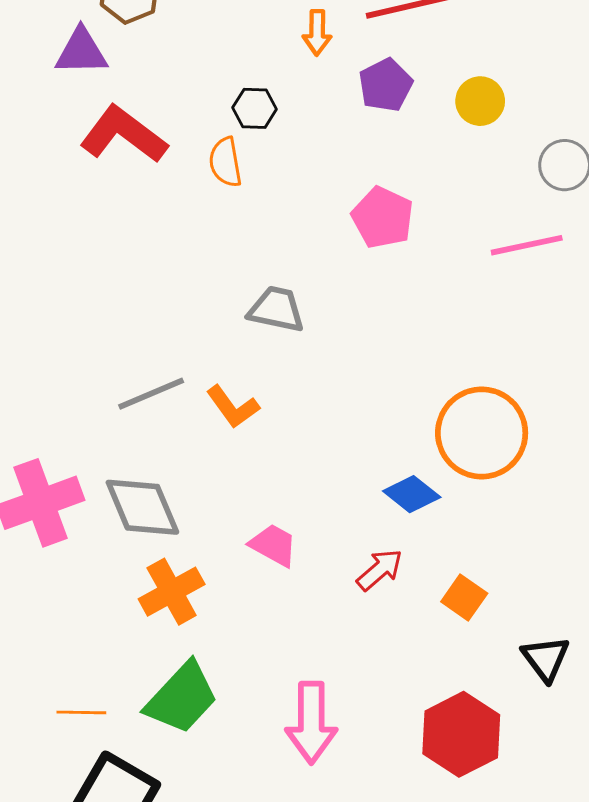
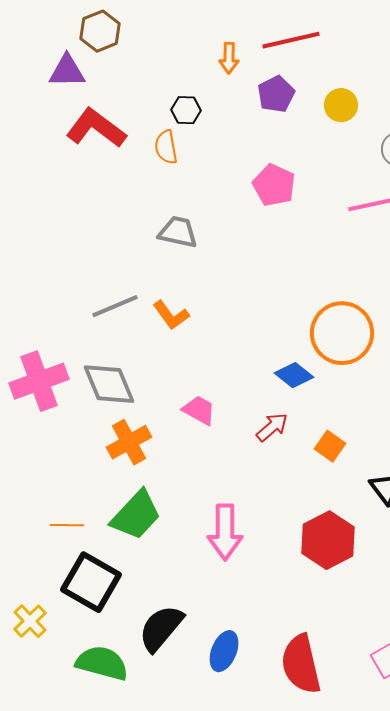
gray trapezoid: (276, 309) -> (178, 232), moved

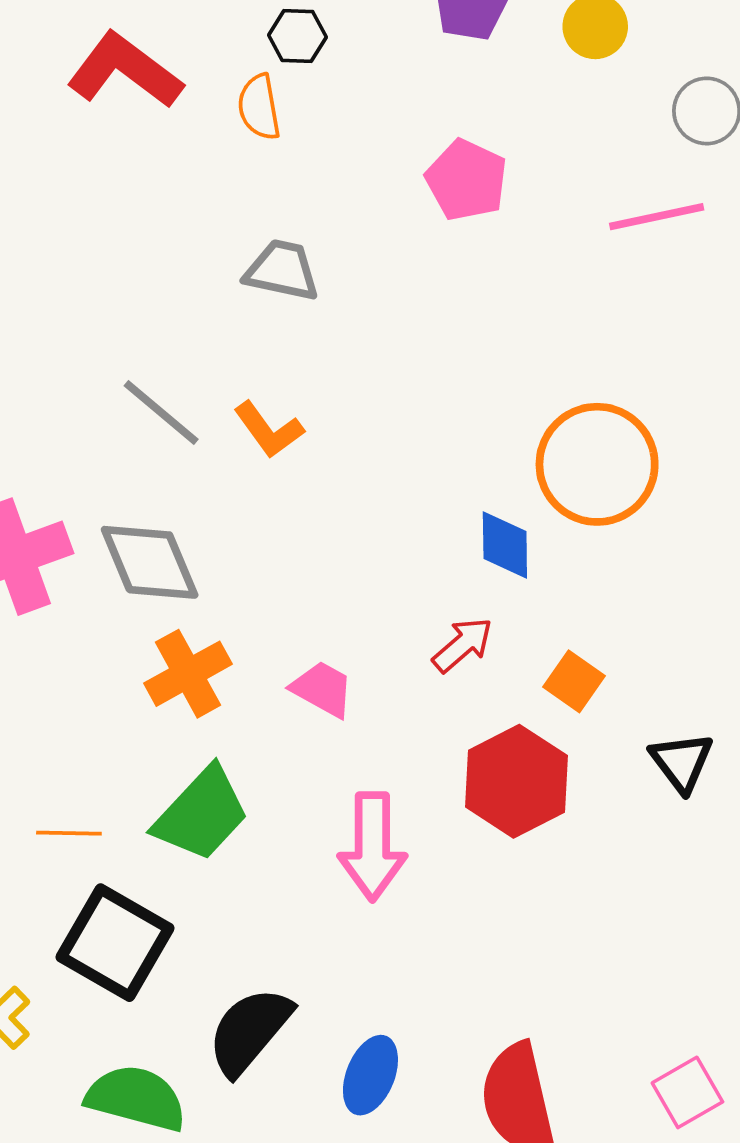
gray line: (115, 306) -> (161, 412), turned 63
blue diamond: (294, 375) -> (505, 545), turned 51
pink trapezoid: (199, 410) -> (322, 689), moved
red hexagon: (328, 540) -> (516, 781), moved

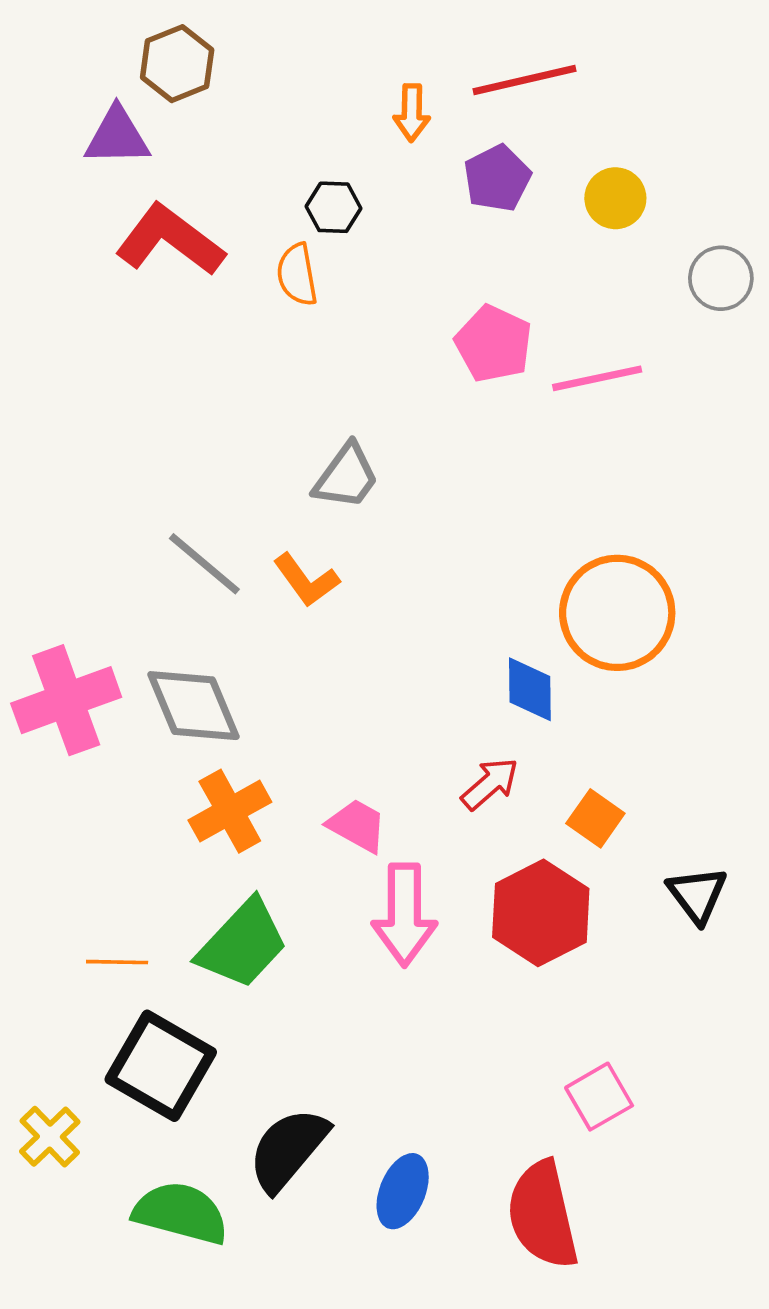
pink line: (657, 217) -> (597, 378), moved
gray trapezoid: (282, 270) -> (346, 476), moved, turned 114
pink arrow: (372, 847) -> (404, 915), moved
pink square: (687, 1092) -> (599, 1097), moved

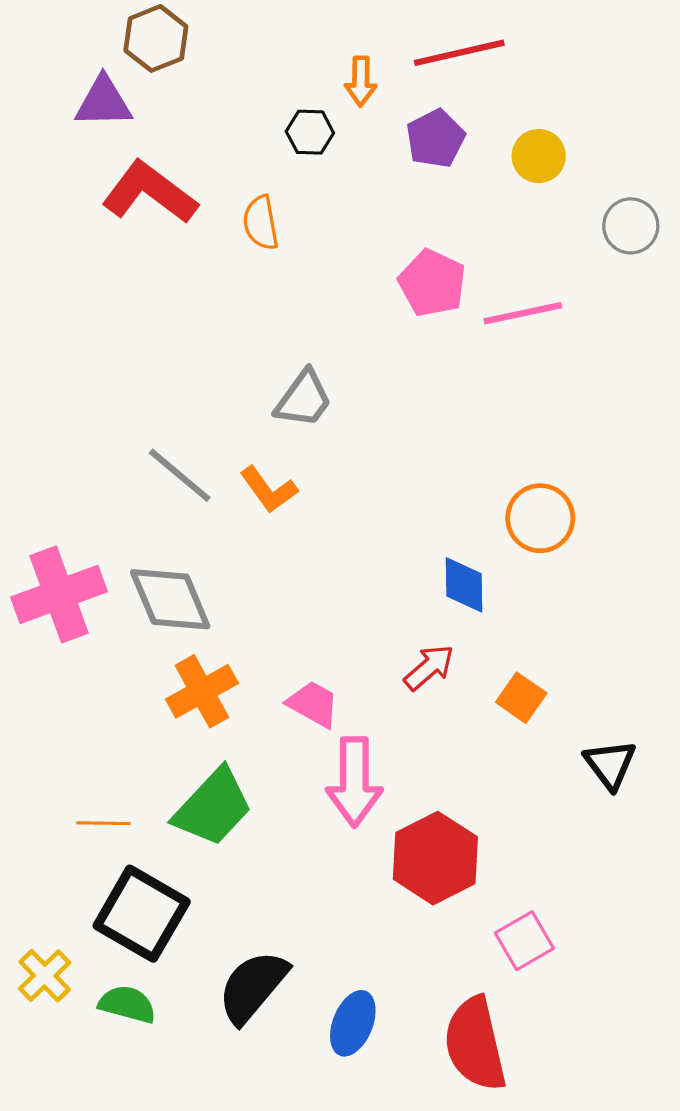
black hexagon: (334, 207) -> (310, 132), moved
orange circle: (617, 613) -> (540, 518), size x0.7
red hexagon: (541, 913) -> (435, 858), moved
green semicircle: (181, 1213) -> (127, 1004), moved, size x0.7

